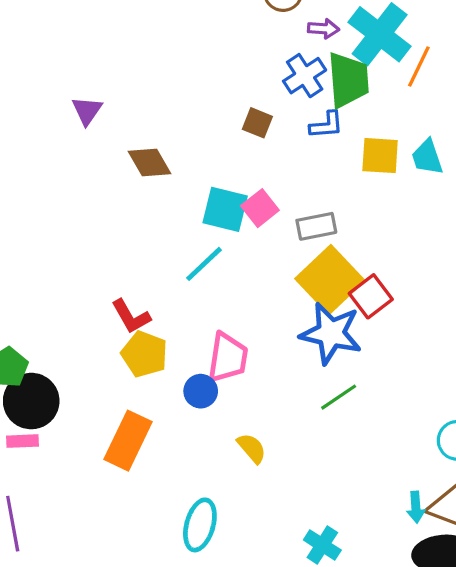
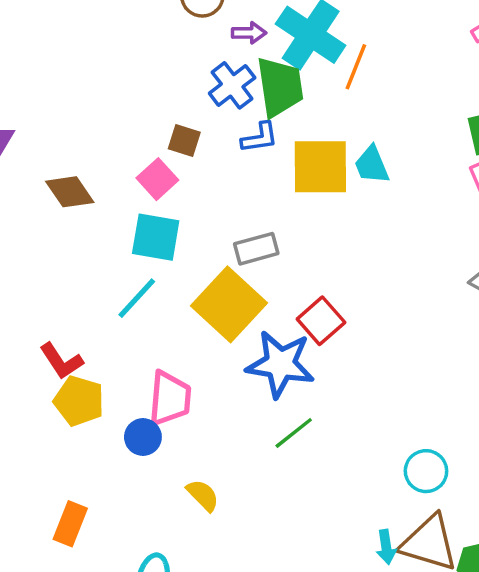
yellow square: (380, 156) -> (320, 167), size x1.4
pink square: (260, 208) -> (157, 179), moved
yellow square: (330, 280) -> (229, 304), moved
orange rectangle: (128, 441) -> (70, 524), moved, size x0.7

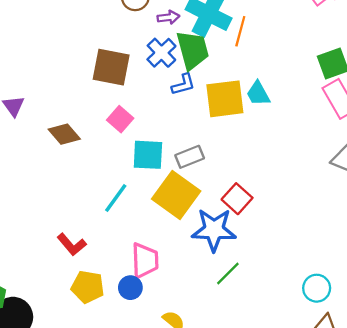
brown square: (184, 140) -> (111, 67), moved, size x1.8
cyan square: (156, 237) -> (148, 155), moved
yellow pentagon: (79, 401) -> (88, 287), moved

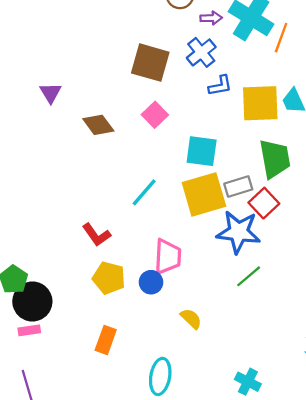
green trapezoid: (193, 50) -> (275, 159), moved
cyan square: (148, 155) -> (202, 151), moved
gray rectangle: (190, 157) -> (238, 187), moved
yellow square: (176, 195) -> (204, 194), turned 33

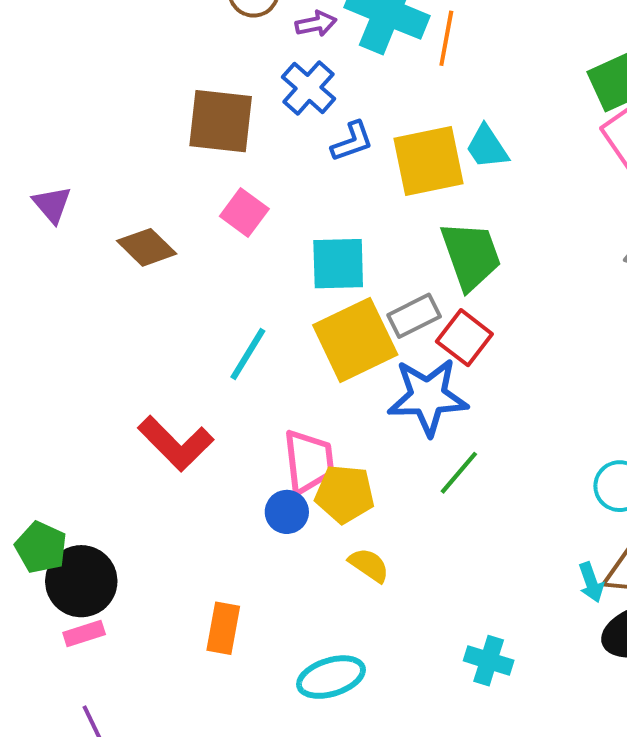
red L-shape: (96, 235) -> (176, 443), size x1.4
yellow pentagon: (109, 278) -> (345, 494), moved
cyan ellipse: (160, 376) -> (331, 677), turned 72

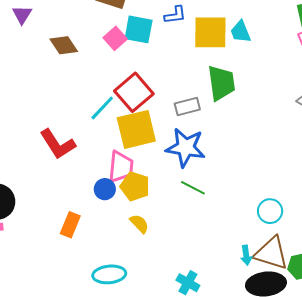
cyan square: (338, 264) -> (139, 29), moved
red square: (464, 338) -> (134, 92), moved, size x1.4
yellow square: (355, 340) -> (136, 129), moved
green line: (459, 473) -> (193, 188), turned 65
orange rectangle: (223, 628) -> (70, 225), moved

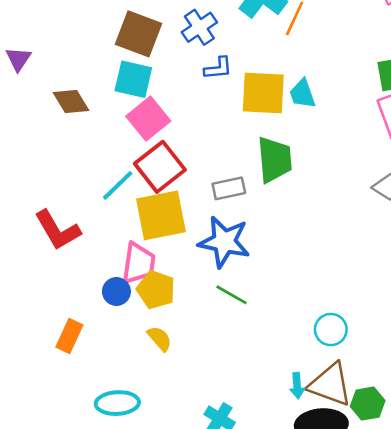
cyan square: (139, 29) -> (133, 79), moved
pink square: (115, 38) -> (148, 119), moved, size x1.4

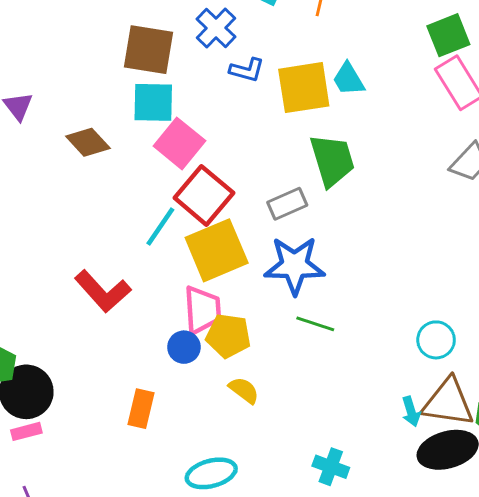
blue L-shape: (218, 68) -> (247, 70), turned 32

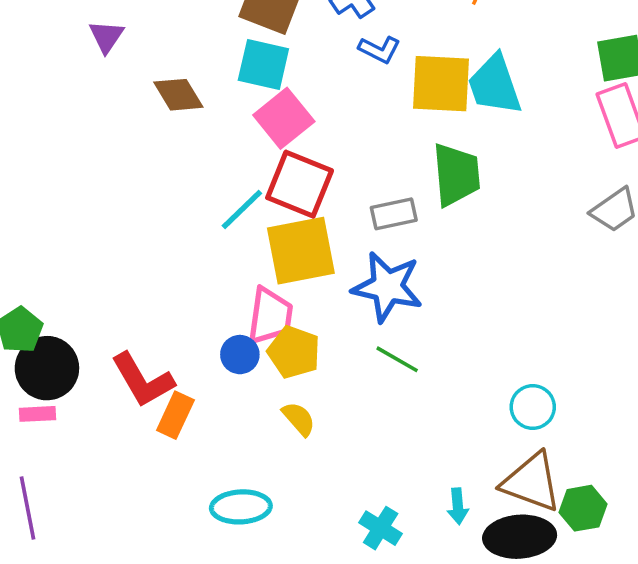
cyan trapezoid: (349, 79) -> (495, 85), size x1.5
red square: (204, 195) -> (300, 184), turned -30
red L-shape: (103, 291) -> (143, 380), moved
cyan arrow: (411, 411) -> (458, 506), moved

